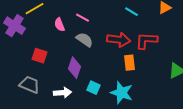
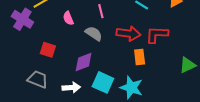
pink line: (83, 18) -> (101, 11), moved, turned 48
purple diamond: (75, 68) -> (84, 62), turned 50
cyan square: (94, 88) -> (103, 82), size x1.5

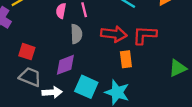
pink semicircle: (68, 18) -> (61, 11), moved, turned 32
gray semicircle: (94, 34) -> (76, 34), turned 54
gray trapezoid: (38, 79) -> (30, 77), moved

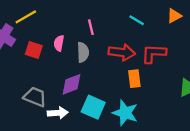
pink semicircle: (61, 11) -> (59, 43), moved
red square: (27, 52) -> (34, 50), moved

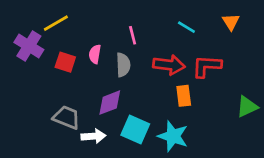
orange triangle: (174, 16) -> (231, 22), turned -35

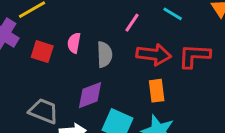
pink line: (133, 35) -> (132, 23), moved, turned 48
orange rectangle: (184, 96) -> (157, 91), moved

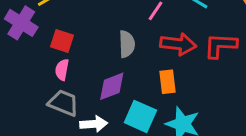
pink semicircle: (74, 43) -> (62, 70), moved
orange rectangle: (157, 91) -> (168, 82), moved

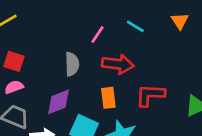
red L-shape: (220, 46) -> (150, 95), moved
pink semicircle: (62, 70) -> (14, 87), turned 60

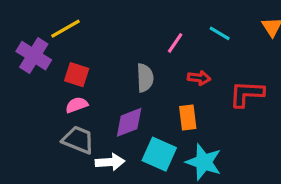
red arrow: (118, 64) -> (199, 78), size x0.6
red L-shape: (150, 95) -> (247, 94), moved

